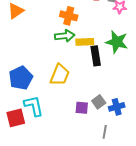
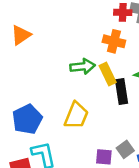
orange cross: (69, 16) -> (114, 41), moved
yellow rectangle: (85, 42) -> (108, 74), turned 66

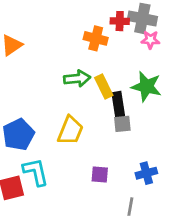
orange cross: (114, 41) -> (96, 38), moved
gray square: (125, 149) -> (122, 124), moved, turned 30

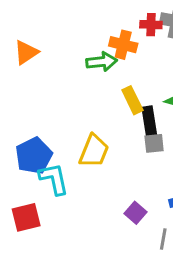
green arrow: (77, 78) -> (102, 62), moved
cyan L-shape: (36, 172) -> (54, 179), moved
purple square: (100, 175) -> (136, 213), moved, turned 36

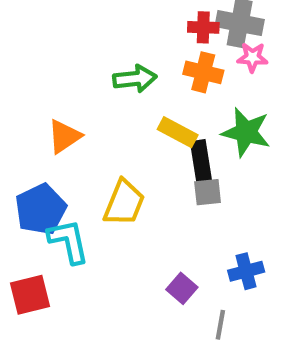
orange cross: (123, 45) -> (203, 72), moved
orange triangle: (26, 52) -> (64, 136), moved
yellow rectangle: (132, 100) -> (178, 132), turned -36

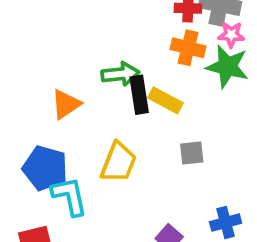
green arrow: (135, 79) -> (120, 74), moved
green star: (246, 132) -> (227, 67), moved
black rectangle: (201, 162) -> (139, 95), moved
blue pentagon: (41, 209) -> (45, 168), turned -30

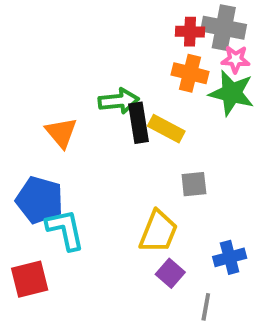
orange triangle: (66, 104) -> (61, 133), turned -36
yellow trapezoid: (118, 162) -> (158, 232), moved

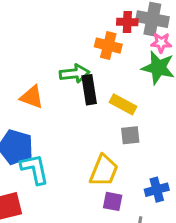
orange cross: (190, 73) -> (108, 46), moved
yellow rectangle: (166, 129) -> (123, 104), moved
orange triangle: (61, 133) -> (32, 97), turned -30
purple square: (170, 273) -> (113, 201), turned -30

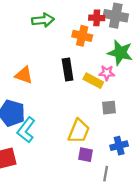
pink star: (161, 43) -> (107, 73), moved
green arrow: (74, 74) -> (43, 20), moved
gray square: (130, 135) -> (109, 108), moved
cyan L-shape: (35, 169) -> (26, 130), turned -130

